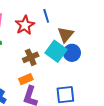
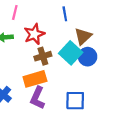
red star: (25, 25) -> (34, 34), moved
orange rectangle: (26, 79) -> (35, 79), size x1.5

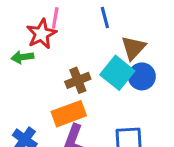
pink line: (15, 13) -> (55, 18), moved
red star: (34, 34) -> (41, 34), moved

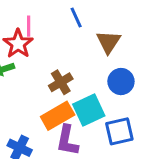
cyan square: (117, 73) -> (89, 110), moved, turned 36
blue circle: (142, 76) -> (121, 82), moved

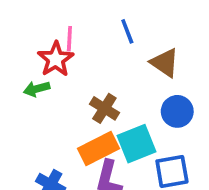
brown triangle: (108, 42) -> (165, 63), turned -32
brown cross: (61, 82) -> (104, 108), turned -30

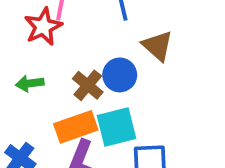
green arrow: (37, 89) -> (30, 83), moved
blue circle: (177, 111) -> (120, 75), moved

